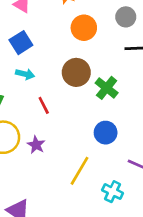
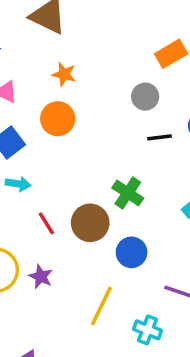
orange circle: (84, 28) -> (58, 119), moved
brown circle: (76, 72) -> (90, 223), moved

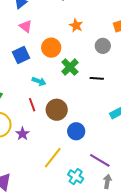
orange star: (64, 74) -> (76, 25), moved
black line: (159, 137) -> (97, 78), moved
cyan arrow: (18, 184) -> (39, 81), moved
green cross: (128, 193) -> (70, 67), moved

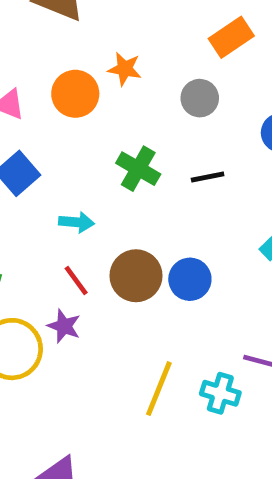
orange circle: (51, 48) -> (75, 94), moved
blue circle: (76, 131) -> (190, 279), moved
purple star: (22, 134) -> (64, 326), moved
cyan cross: (76, 177) -> (220, 393), moved

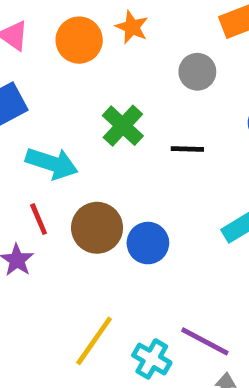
cyan arrow: (76, 222) -> (52, 163), size x1.5

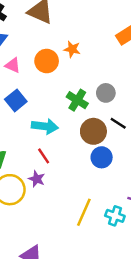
gray circle: (197, 72) -> (106, 93), moved
black line: (187, 149) -> (118, 123), moved, turned 42
brown circle: (97, 228) -> (93, 131), moved

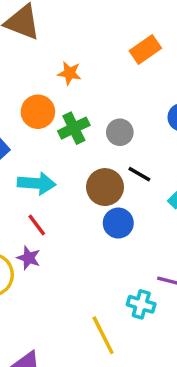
orange circle: (47, 61) -> (38, 112), moved
green cross: (77, 100) -> (74, 128), moved, turned 35
yellow line: (84, 212) -> (103, 335), moved, turned -48

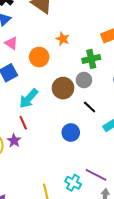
green cross: (74, 128) -> (91, 59), moved
cyan arrow: (36, 183) -> (29, 98), turned 115
brown circle: (105, 187) -> (63, 88), moved

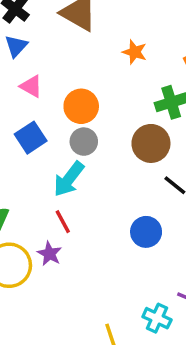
orange star: (63, 39) -> (135, 52), moved
gray circle: (84, 80) -> (84, 142), moved
brown circle: (63, 88) -> (151, 143), moved

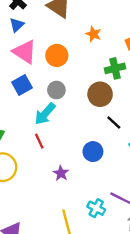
pink triangle: (31, 86) -> (25, 52), size x1.6
orange circle: (81, 106) -> (57, 55), moved
purple star: (49, 254) -> (61, 173), moved

